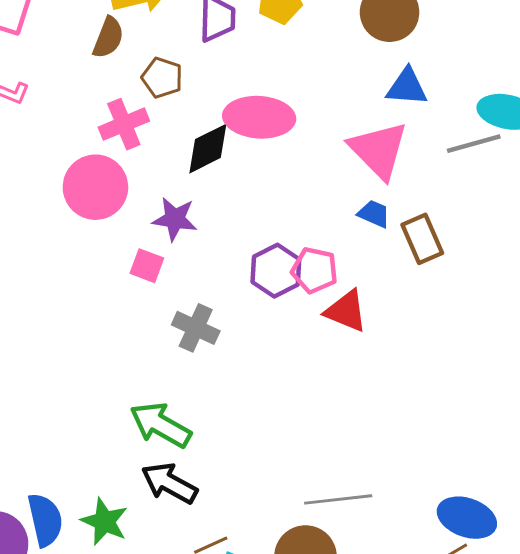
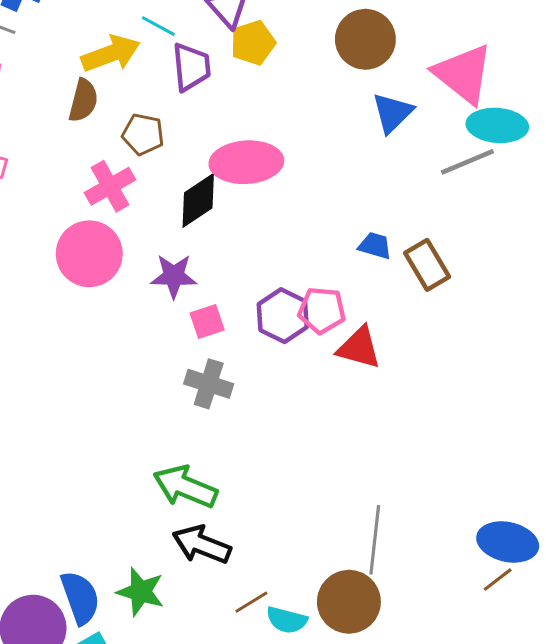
blue triangle: (407, 87) -> (392, 113), turned -42
pink triangle: (379, 150) -> (463, 74), moved
pink square: (147, 266) -> (207, 322), moved, turned -32
gray line: (338, 499) -> (375, 540), turned -70

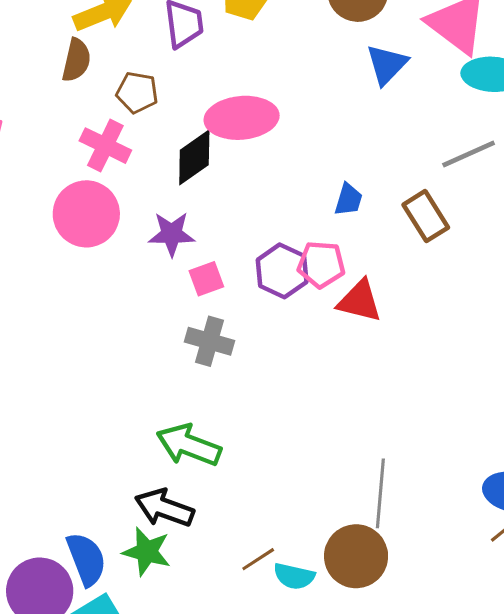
gray line: (467, 162) -> (469, 154), moved
pink cross: (110, 186) -> (105, 146), turned -33
blue trapezoid: (375, 246) -> (348, 200), moved, turned 92
black arrow: (202, 545) -> (164, 508), moved

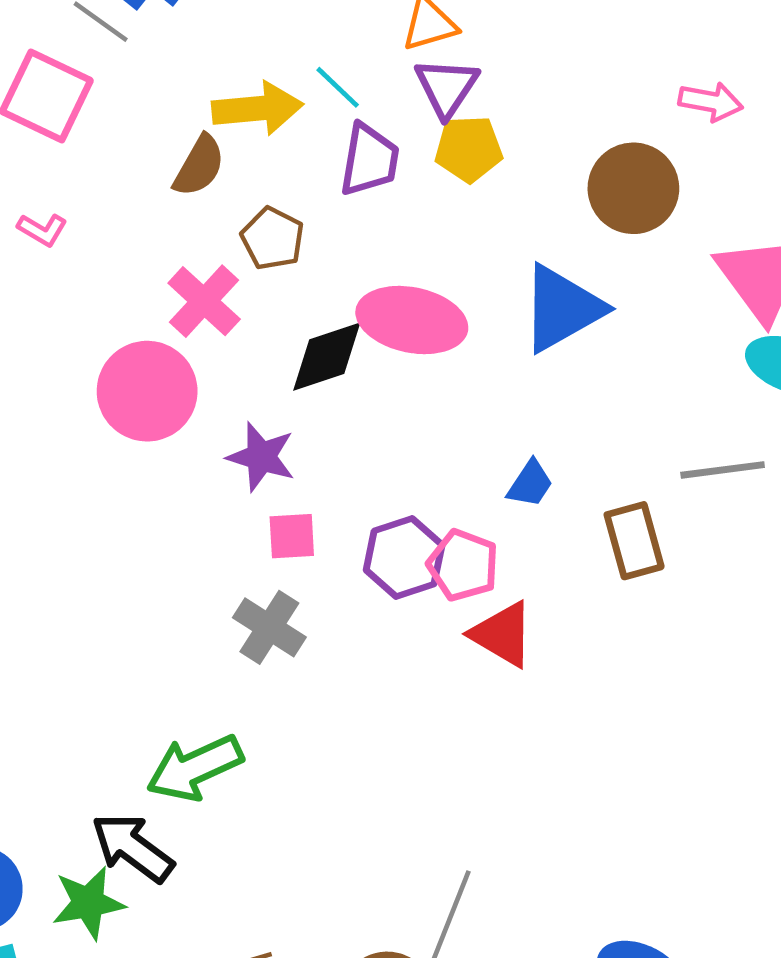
blue triangle: (387, 64) -> (562, 308), moved, size x1.4
green arrow: (189, 445) -> (195, 768), turned -62
green star: (147, 552) -> (88, 903), turned 30

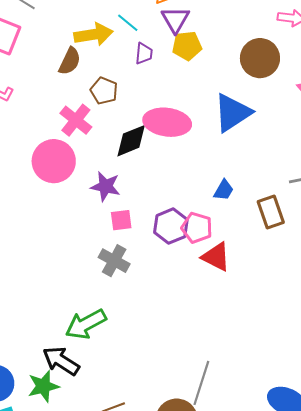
purple trapezoid: (369, 160) -> (144, 54), size x0.7

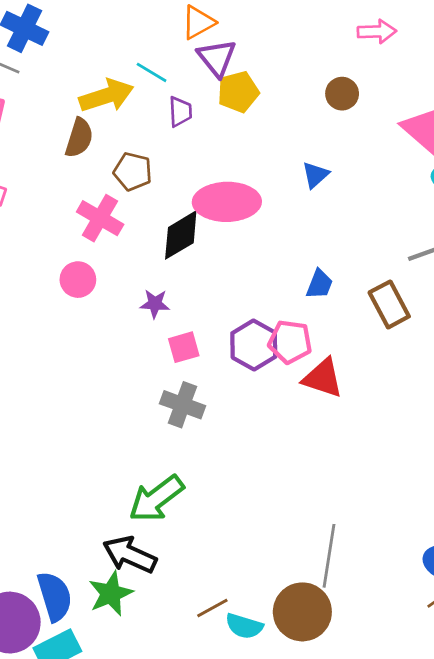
brown circle: (260, 58) -> (342, 94), size x0.6
blue triangle: (232, 113) -> (315, 175), size x0.5
pink circle: (54, 161) -> (78, 280), size x0.6
purple star: (105, 186) -> (155, 304), size x0.7

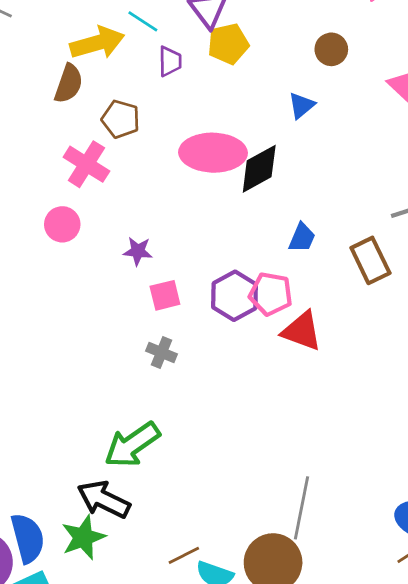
blue triangle: (315, 175) -> (301, 105), moved
black diamond: (181, 235) -> (259, 169), moved
gray cross: (182, 405) -> (161, 352), size x0.7

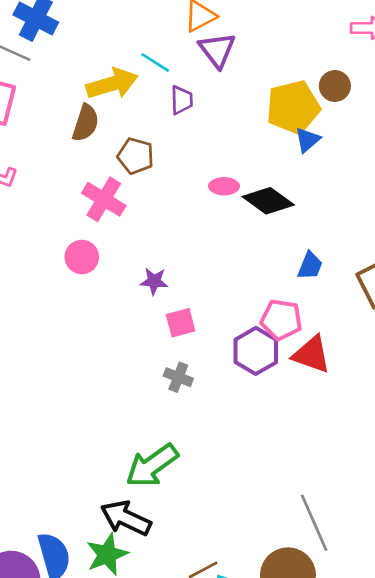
yellow pentagon: (228, 44) -> (293, 107), moved, size x1.4
pink ellipse: (213, 153) -> (224, 186), size x0.5
black diamond: (259, 169) -> (268, 201), turned 66
purple hexagon: (235, 296) -> (256, 351), moved
gray line: (302, 508) -> (314, 523), turned -34

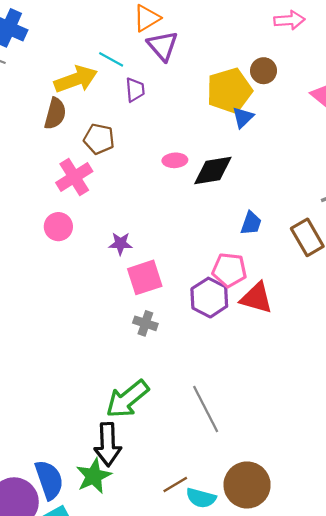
pink cross: (104, 199) -> (74, 177), turned 30
black diamond: (268, 201) -> (213, 170), turned -42
pink square: (181, 323) -> (145, 277), size x1.4
black arrow: (126, 518) -> (108, 444), turned -114
gray line: (314, 523) -> (206, 409), moved

